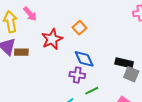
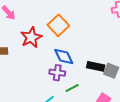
orange square: (79, 28) -> (58, 25), size x1.5
black rectangle: (124, 63) -> (96, 66), moved

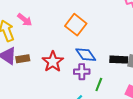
red star: (31, 37) -> (53, 62), moved
green line: (72, 88) -> (99, 85), turned -32

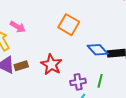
blue diamond: (86, 55) -> (98, 50), moved
purple cross: (82, 72) -> (78, 82), moved

